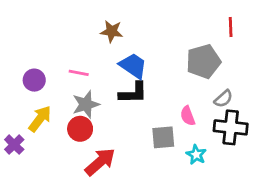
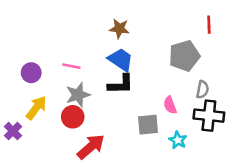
brown star: (112, 31) -> (119, 29), moved
gray semicircle: (223, 99) -> (202, 90), turned -36

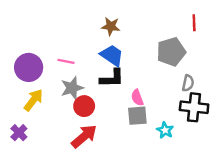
purple circle: (31, 73) -> (29, 67), size x1.5
pink semicircle: (170, 105) -> (137, 98), moved
red circle: (73, 117) -> (84, 106), moved
purple cross: (13, 131) -> (19, 133), moved

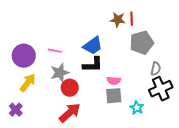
red line: (194, 23) -> (132, 19), moved
brown star: (111, 26) -> (118, 20), moved
blue trapezoid: (112, 55) -> (93, 46), turned 110
pink semicircle: (137, 98) -> (114, 81), turned -64
black cross: (194, 107) -> (161, 89), turned -30

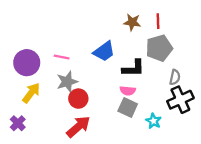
red line: (132, 19) -> (158, 21), moved
black L-shape: (93, 65) -> (133, 68), moved
gray square: (114, 96) -> (128, 108), turned 30

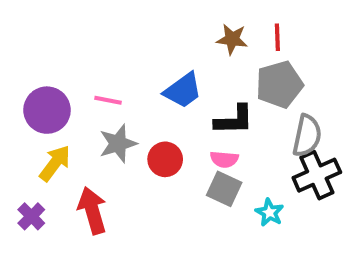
gray semicircle: (175, 77) -> (307, 136), size x1.5
red circle: (78, 99) -> (165, 159), moved
red arrow: (78, 127) -> (92, 211), moved, turned -65

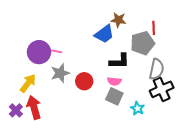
red line: (277, 37) -> (154, 28), moved
blue trapezoid: (183, 90) -> (104, 34), moved
purple circle: (47, 110) -> (39, 52), moved
red arrow: (92, 211) -> (34, 107), moved

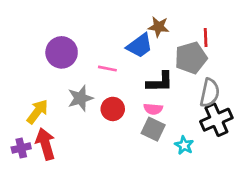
pink line: (55, 51) -> (107, 69), moved
purple circle: (39, 52) -> (62, 52), moved
purple cross: (16, 110) -> (21, 148), turned 32

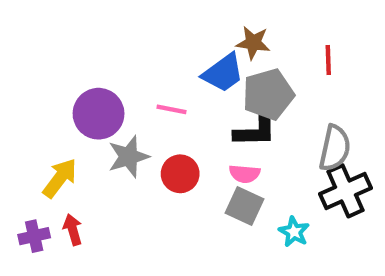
purple circle: (62, 52) -> (99, 114), moved
gray pentagon: (191, 58) -> (268, 94), moved
red arrow: (45, 144) -> (73, 230), size x0.6

